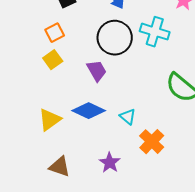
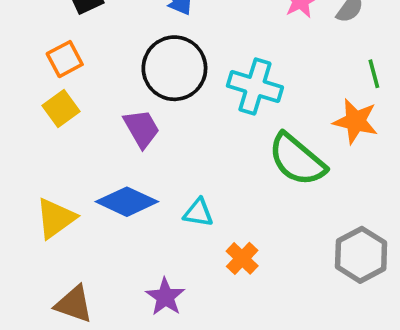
cyan cross: (155, 32) -> (255, 86), moved
cyan triangle: (128, 117) -> (198, 213), turned -30
orange cross: (152, 142) -> (242, 258), size x0.7

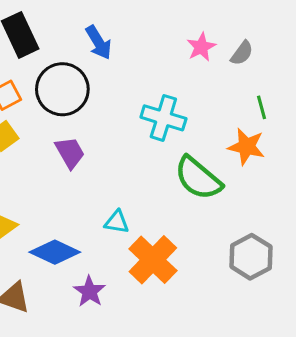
black circle: (174, 68) -> (62, 89), moved
blue diamond: (127, 202) -> (55, 252), moved
orange cross: (242, 258) -> (153, 260), size x1.8

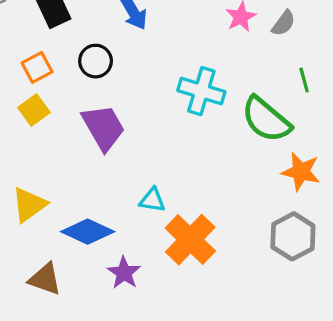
black circle: (62, 89) -> (96, 61), size x0.6
orange star: (246, 147) -> (301, 172), moved
purple trapezoid: (70, 153) -> (103, 127), size x1.4
green semicircle: (198, 178) -> (266, 119), moved

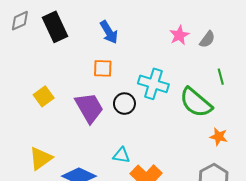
black circle: (96, 61) -> (124, 104), moved
orange square: (37, 67) -> (103, 68), moved, turned 30
orange star: (301, 172) -> (219, 137), size x0.7

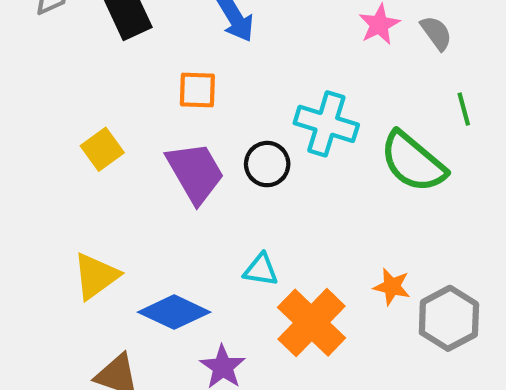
gray semicircle: (207, 39) -> (436, 33), turned -72
orange square: (103, 68) -> (197, 90), moved
orange star: (219, 137) -> (392, 287), moved

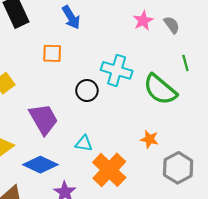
purple trapezoid: (195, 172) -> (44, 119), moved
orange star: (392, 287) -> (149, 139), moved

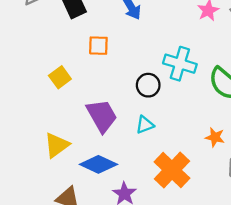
orange square: (52, 53) -> (98, 46), moved
cyan triangle: (84, 143) -> (145, 125), moved, turned -30

